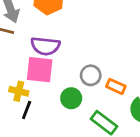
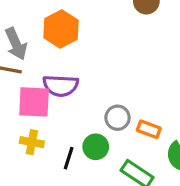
pink square: (40, 70) -> (34, 102), moved
black line: (27, 110) -> (69, 158), moved

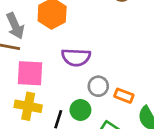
purple semicircle: (61, 86) -> (76, 57), moved
yellow cross: (32, 142) -> (28, 106), size x1.4

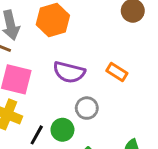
orange rectangle: (124, 96) -> (117, 72), moved

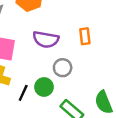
orange rectangle: (117, 72) -> (85, 36), turned 56

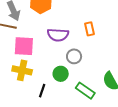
black line: (23, 93) -> (42, 91), moved

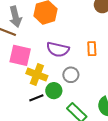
yellow cross: (22, 70) -> (37, 75), moved
black line: (42, 91) -> (36, 98), moved, turned 40

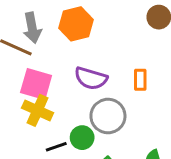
yellow cross: (37, 75) -> (37, 110), moved
gray circle: (71, 75) -> (108, 116), size x1.5

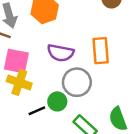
orange rectangle: (140, 80) -> (101, 51), size x1.5

